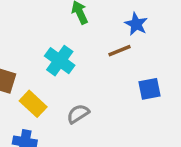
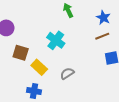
brown line: (120, 51) -> (102, 36), moved

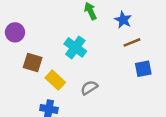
blue star: (103, 18) -> (123, 20), moved

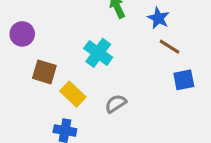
brown line: (132, 42) -> (170, 47), turned 54

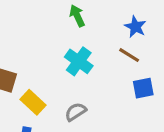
blue star: (158, 18) -> (135, 27), moved
cyan cross: (98, 53) -> (79, 61), moved

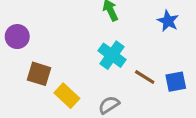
brown line: (129, 55) -> (145, 77), moved

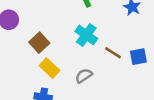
brown square: (39, 74) -> (39, 43), moved, turned 30

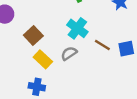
gray semicircle: (84, 76) -> (69, 53), moved

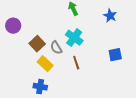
brown line: (102, 45) -> (76, 63), moved, turned 40
gray semicircle: (69, 53) -> (56, 48), moved, turned -88

